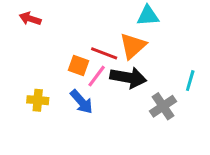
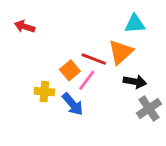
orange square: (78, 65) -> (70, 70), turned 30
black arrow: (128, 78) -> (135, 82), moved, size x0.7
yellow cross: (38, 100) -> (44, 92), moved

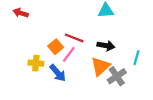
orange triangle: (121, 52) -> (100, 66), moved
black arrow: (135, 82) -> (106, 46), moved

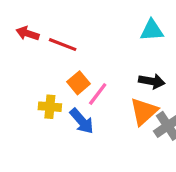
red line: (74, 38) -> (63, 45), moved

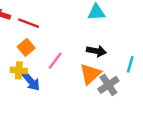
orange square: (79, 83) -> (26, 47), moved
blue arrow: (82, 121) -> (31, 81), moved

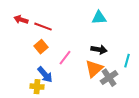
yellow cross: (19, 70) -> (37, 87), moved

